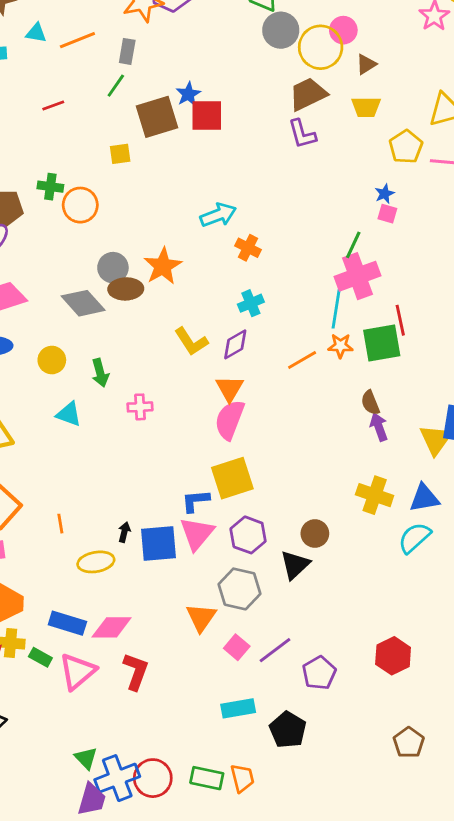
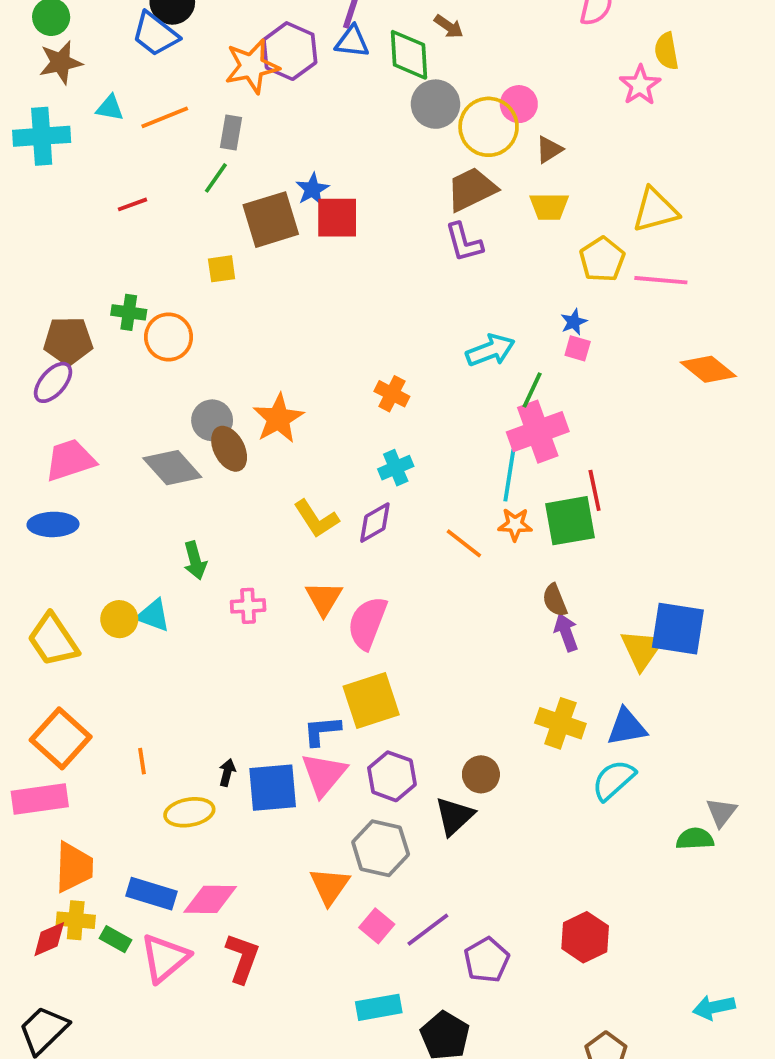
cyan arrow: (218, 215) -> (490, 350), moved
brown ellipse: (126, 289) -> (229, 449), turned 64
yellow circle: (52, 360) -> (119, 619), moved
orange line: (302, 360) -> (464, 543), turned 68
orange triangle: (230, 388) -> (324, 598), moved

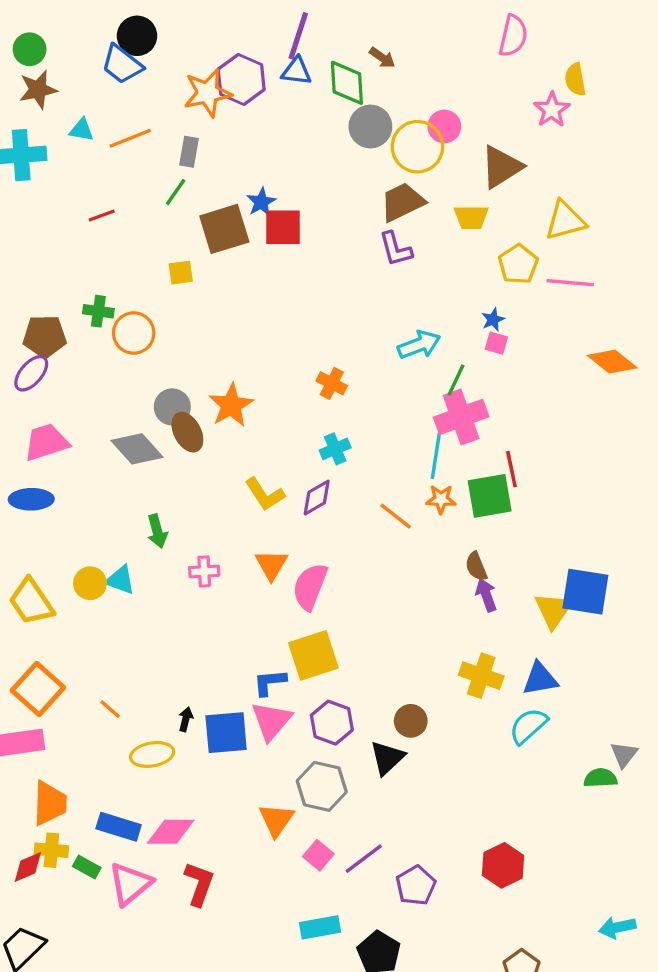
brown triangle: (549, 150) -> (501, 167), moved, size x1.8
orange line: (142, 761) -> (110, 709), turned -40

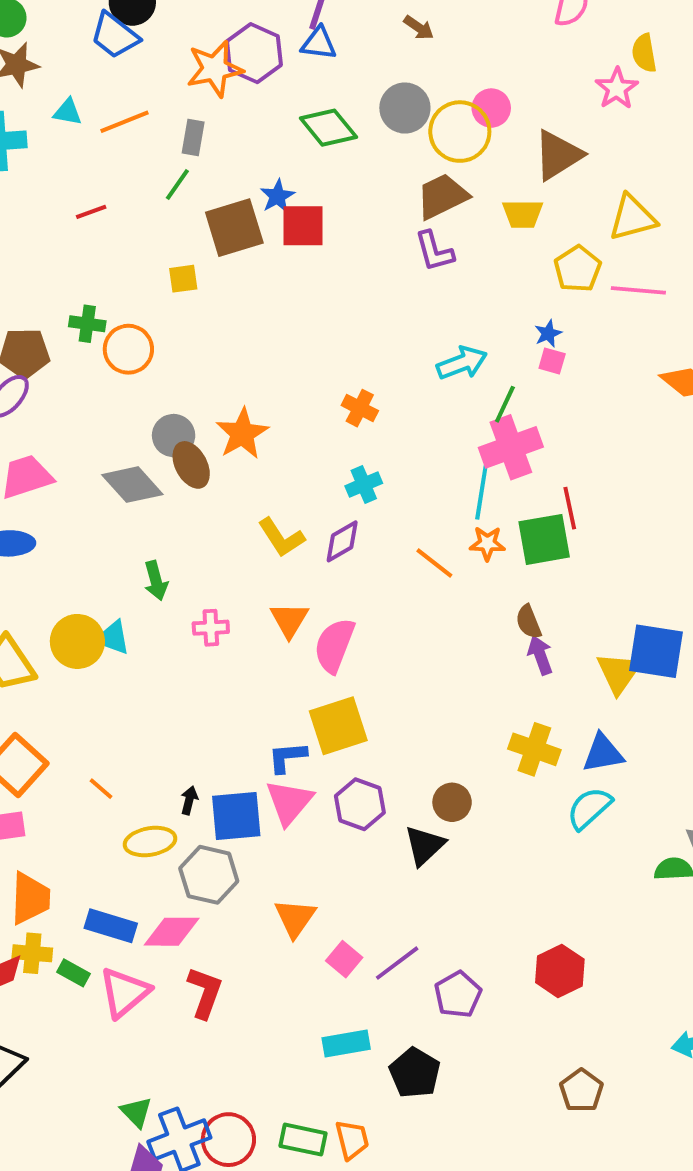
green diamond: (347, 83) -> (328, 128), moved, turned -36
yellow circle: (90, 583) -> (77, 641), size x1.4
gray hexagon: (322, 786) -> (209, 875), moved

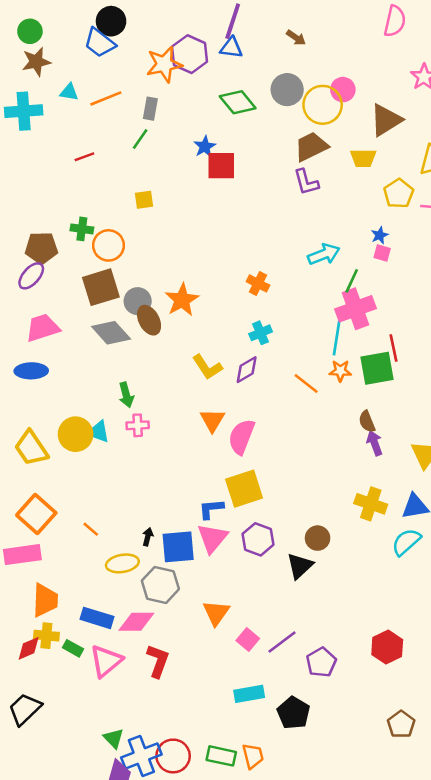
brown square: (234, 228) -> (101, 287), moved
pink cross: (211, 628) -> (138, 425), moved

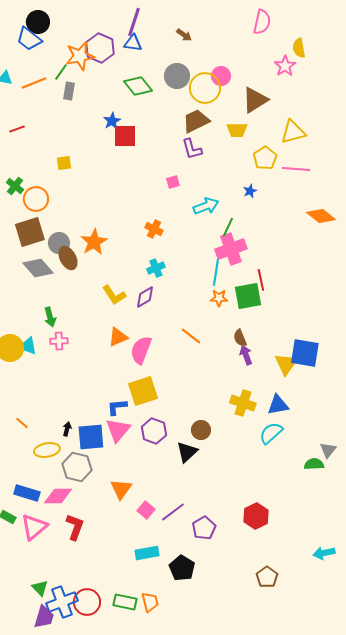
green line: (140, 139) -> (61, 72), moved
green cross: (82, 229) -> (15, 186), turned 30
pink square: (382, 253) -> (173, 182), moved, turned -32
orange line: (306, 384) -> (191, 336), moved
orange triangle: (212, 420) -> (118, 337), turned 35

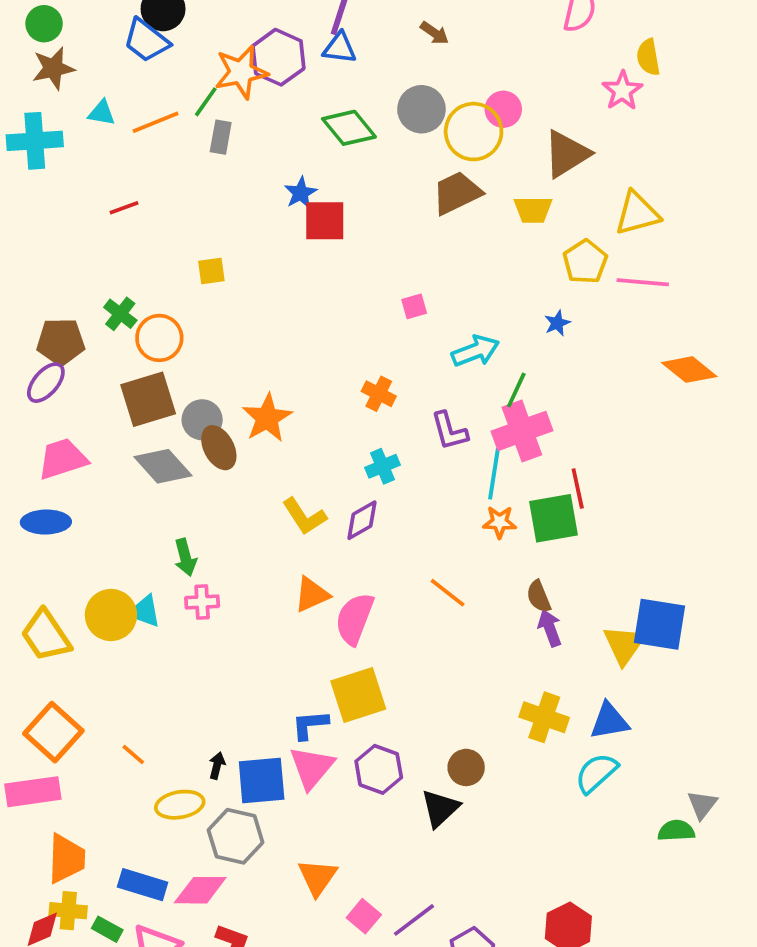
purple L-shape: (192, 149) -> (449, 431), moved

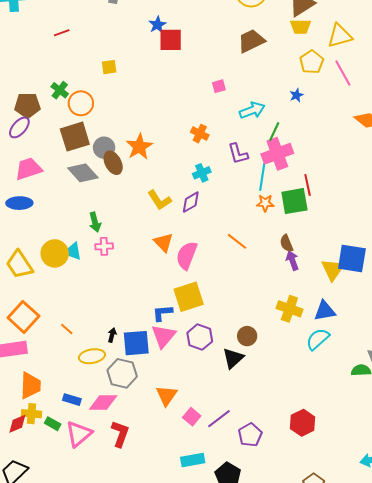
brown trapezoid: (457, 193) -> (251, 41), moved
yellow trapezoid: (533, 210) -> (301, 27), moved
pink line: (643, 282) -> (343, 73), turned 56
orange triangle: (312, 595) -> (163, 242), turned -50
blue rectangle: (143, 885) -> (72, 400), size x0.7

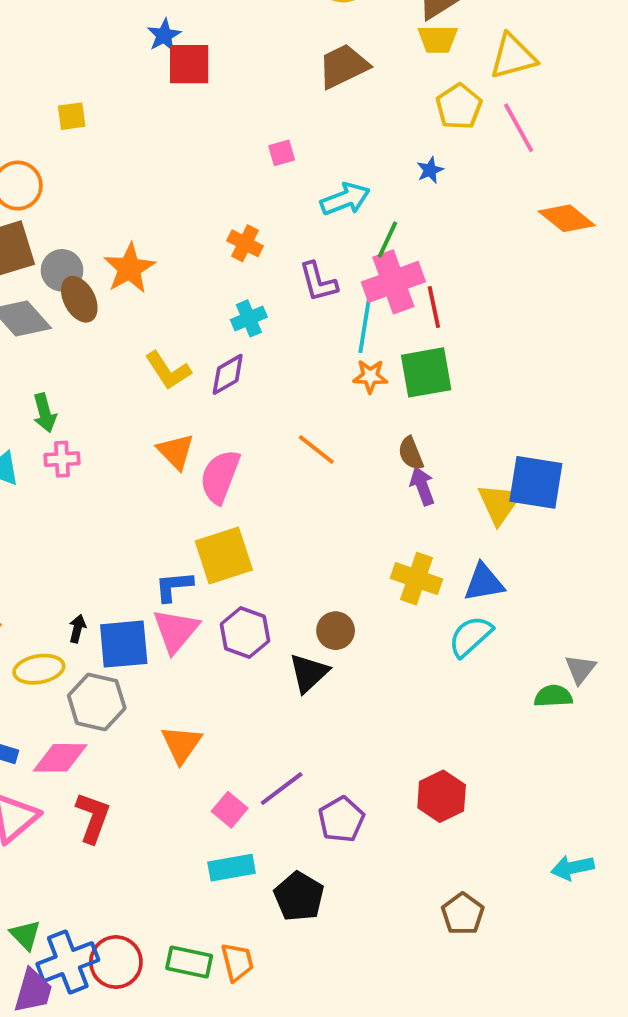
red line: (308, 185) -> (434, 307), moved
pink square: (192, 417) -> (230, 810), moved

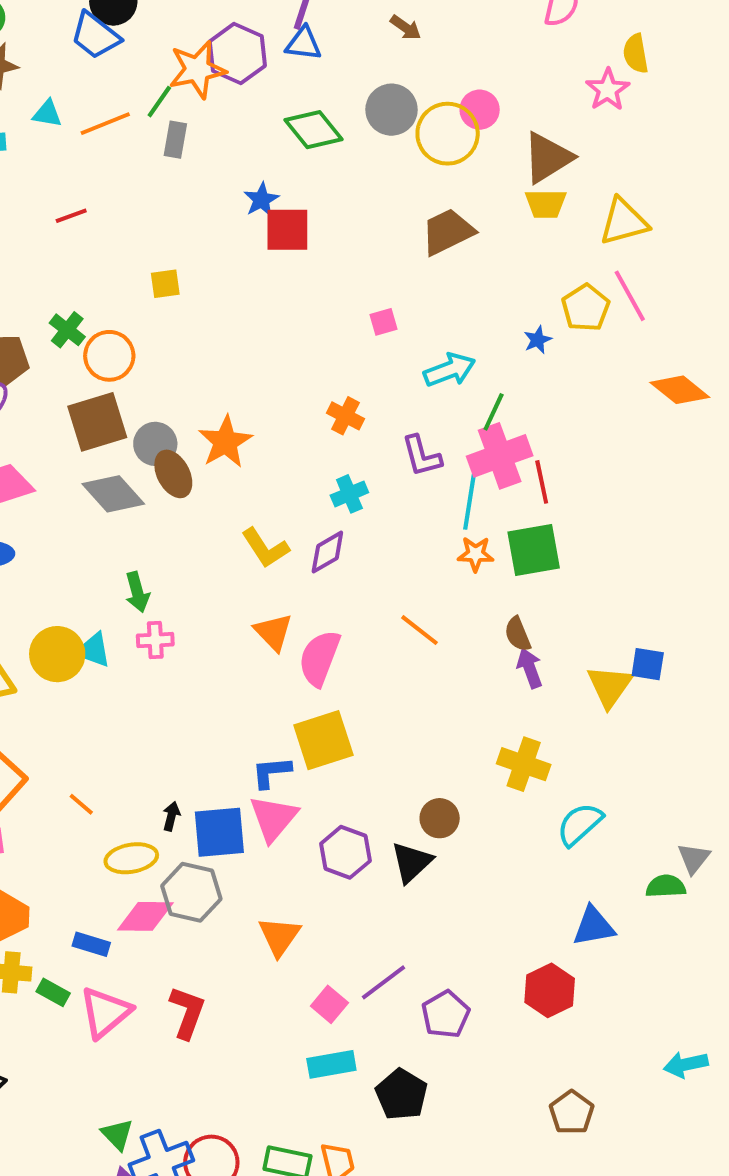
yellow pentagon: (459, 107) -> (586, 308), moved
blue square: (536, 482) -> (648, 664), size x0.6
blue triangle: (484, 582) -> (594, 926), moved
purple hexagon: (245, 633) -> (345, 852), moved
pink diamond: (60, 758) -> (145, 916), moved

